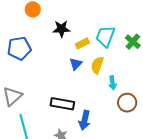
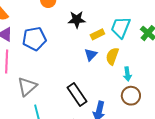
brown circle: (127, 103) -> (131, 96), moved
black rectangle: (62, 104) -> (77, 94), turned 45

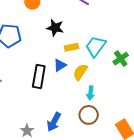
black rectangle: (77, 94) -> (39, 76), moved, turned 30

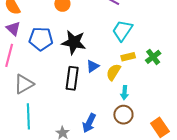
black star: (55, 28) -> (74, 42), moved, size x1.4
cyan trapezoid: (96, 46) -> (122, 30), moved
yellow rectangle: (71, 47) -> (128, 57), moved

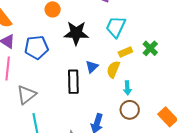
black star: (74, 42) -> (76, 33), moved

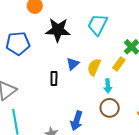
yellow rectangle: (125, 52) -> (119, 64), moved, turned -32
black rectangle: (73, 82) -> (54, 78), size x0.6

